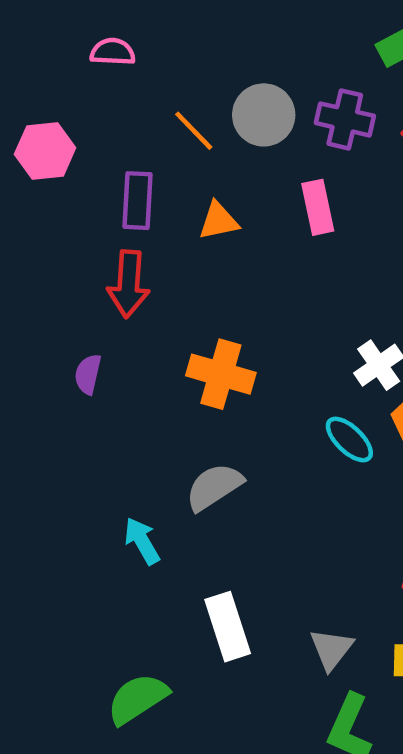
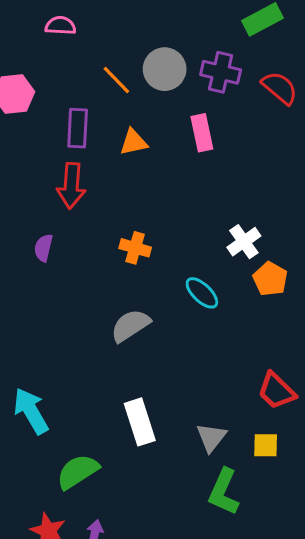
orange cross: (221, 374) -> (135, 248), size x0.7
cyan ellipse: (349, 440) -> (202, 293), moved
cyan arrow: (142, 541) -> (31, 411), moved, size x1.4

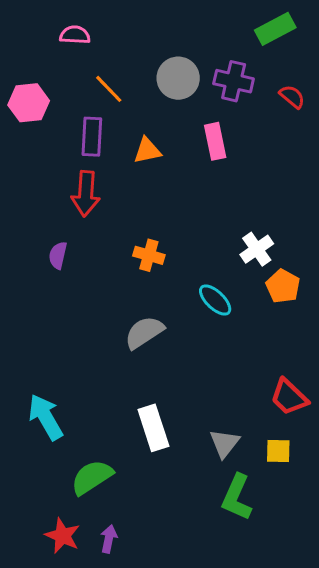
orange line: (116, 80) -> (109, 89), moved
red semicircle: (280, 88) -> (292, 97), size x0.7

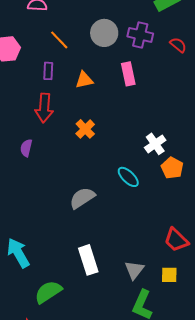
purple rectangle: (92, 137) -> (48, 71), size x0.7
orange cross: (149, 255) -> (85, 129), moved, turned 30

